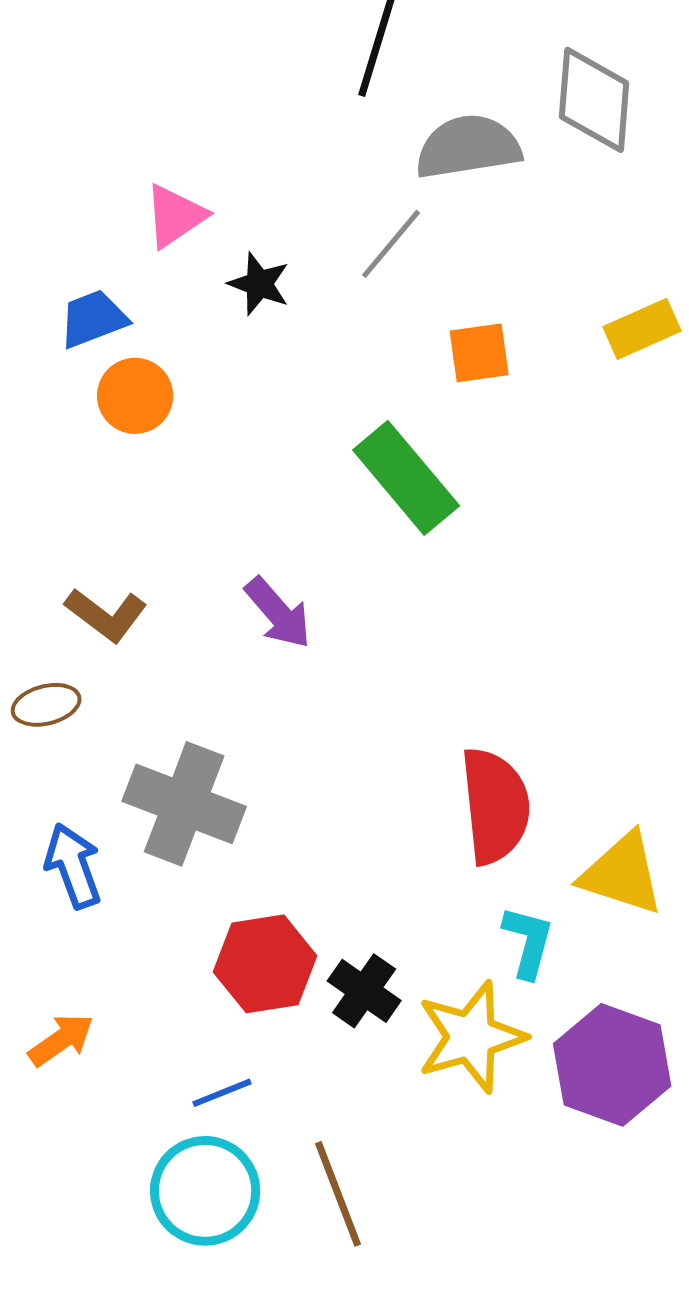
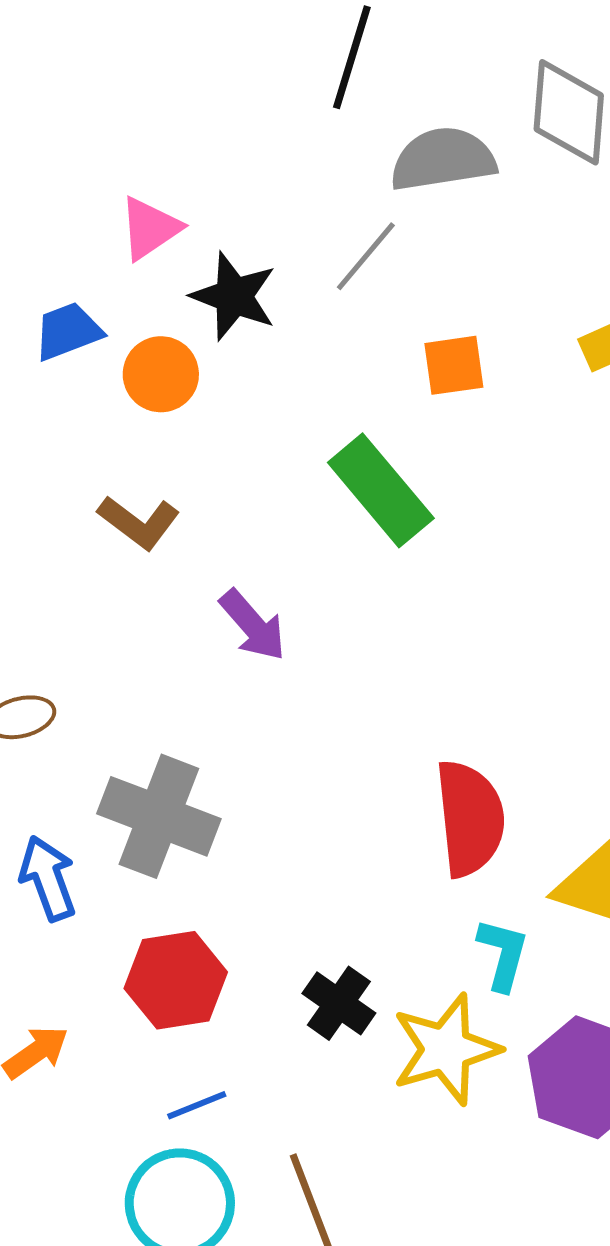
black star: (259, 284) -> (234, 296), size x1.4
orange circle: (135, 396) -> (161, 374), moved
brown L-shape: (106, 615) -> (139, 522), moved
red hexagon: (265, 964) -> (176, 980), moved

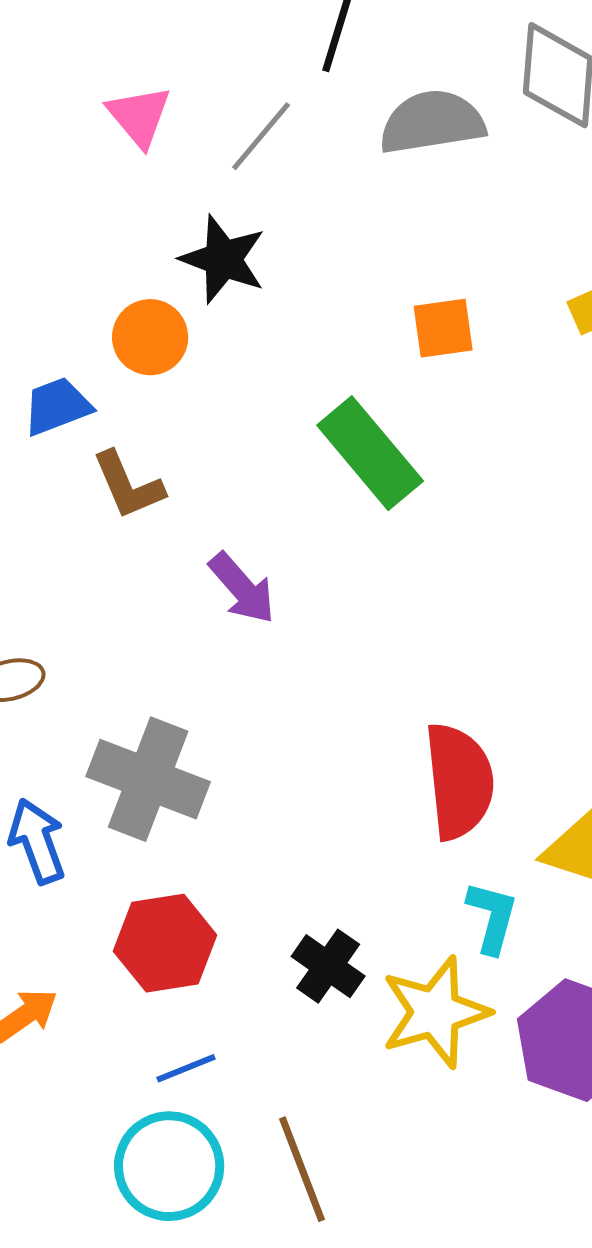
pink triangle: (150, 228) -> (139, 116), moved, turned -36
gray line: (366, 256) -> (261, 136), moved
blue trapezoid: (68, 331) -> (57, 406), moved
brown L-shape: (139, 522) -> (128, 485), turned 30

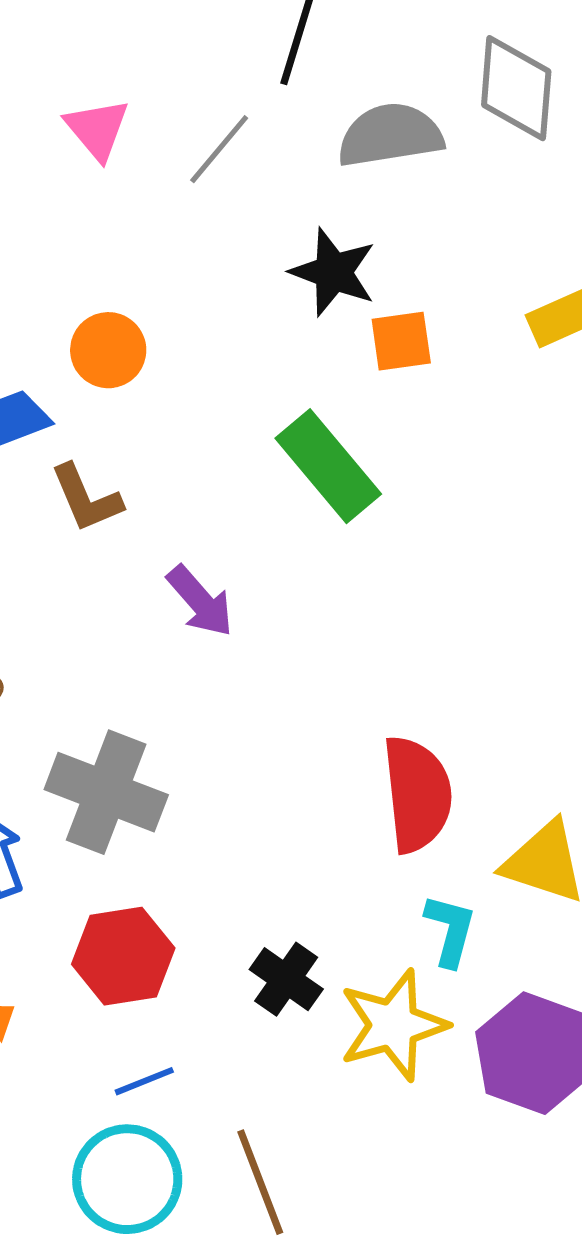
black star: (223, 259) -> (333, 272), moved

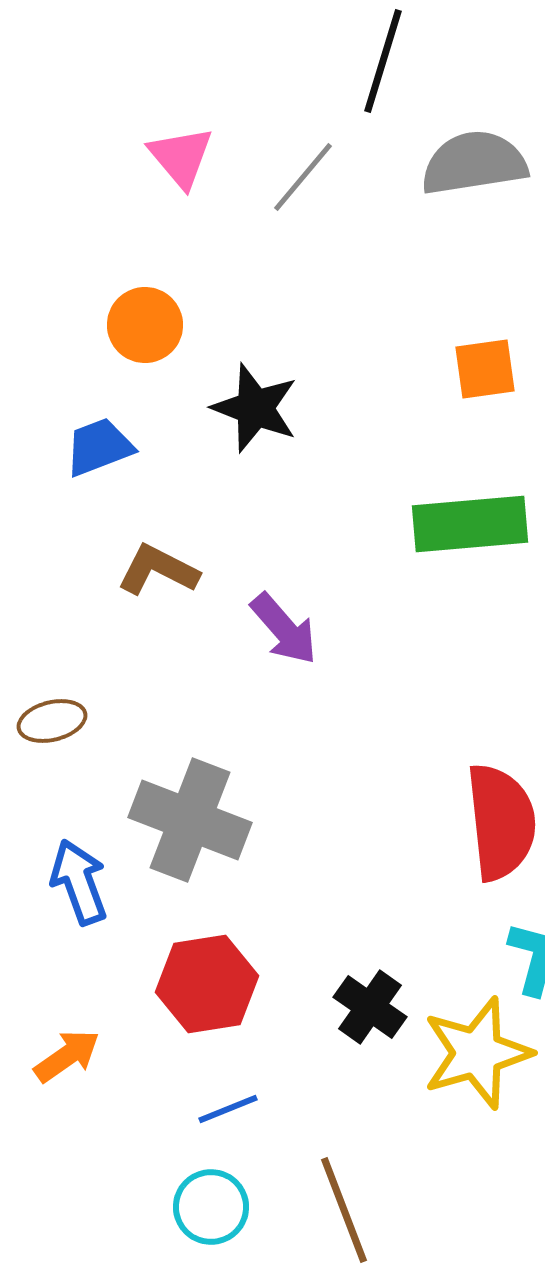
black star: (333, 272) -> (255, 408), moved
orange circle: (108, 350) -> (145, 325), moved
green rectangle: (328, 466) -> (470, 524), moved, turned -55
brown L-shape: (86, 498) -> (158, 570), moved, turned 140
cyan circle: (127, 1179) -> (211, 1207), size x0.7

